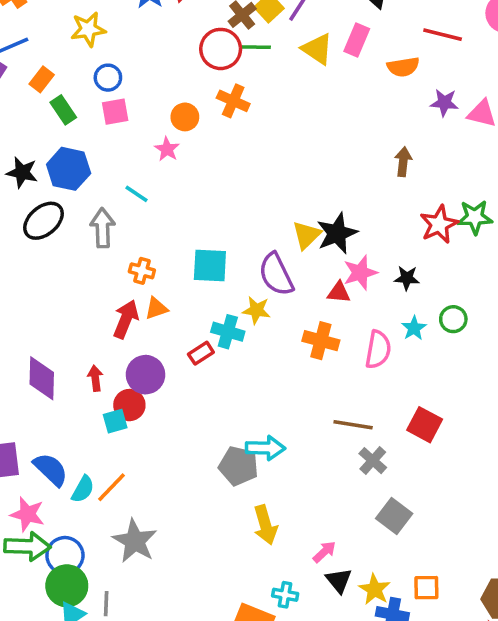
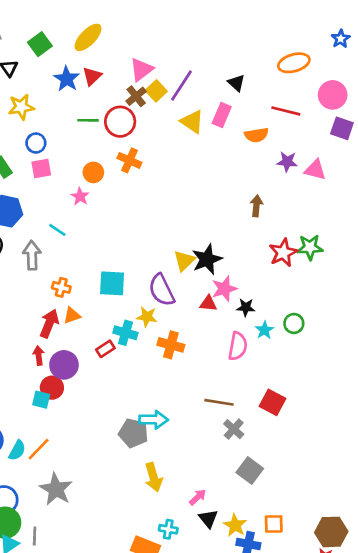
green line: (256, 47) -> (88, 120), moved
black star: (407, 278) -> (246, 307), moved
orange cross: (321, 341) -> (171, 345), moved
red arrow: (95, 378) -> (39, 356), moved
cyan square: (115, 421) -> (41, 400), turned 30

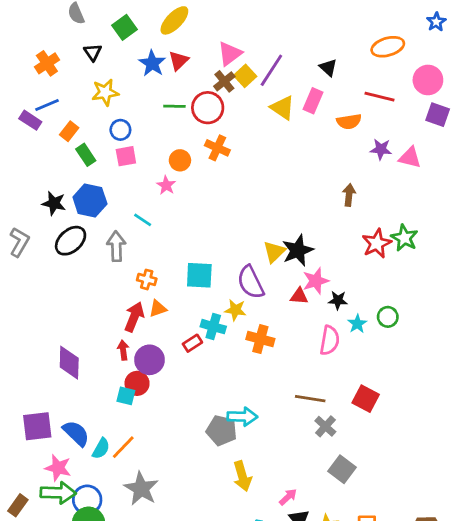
green star: (310, 247) -> (404, 238), turned 30

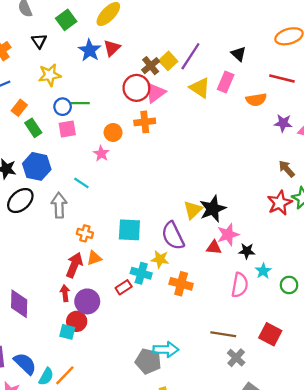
pink triangle: (230, 54) -> (155, 93), moved
green line: (174, 106) -> (80, 103), moved
orange cross: (217, 148) -> (145, 122), turned -30
brown arrow: (349, 195) -> (287, 169), moved, turned -48
green circle: (388, 317) -> (289, 285), moved

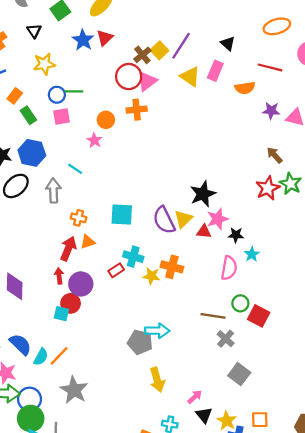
yellow triangle: (193, 210) -> (183, 219), moved
yellow star: (160, 259) -> (151, 276), moved
green circle: (289, 285) -> (240, 303), moved

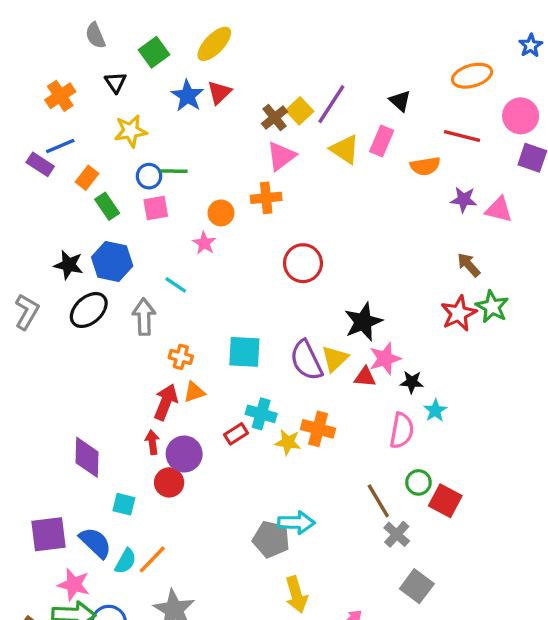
red circle: (129, 77) -> (303, 263), moved
cyan square: (61, 314) -> (124, 504), moved
brown line: (213, 316) -> (378, 501), turned 50

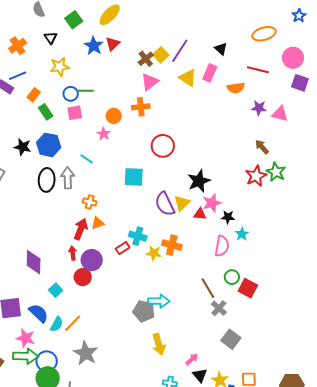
black ellipse: (89, 310) -> (47, 180), moved, turned -45
cyan square: (244, 352) -> (134, 177), moved
cyan square: (124, 504) -> (56, 290), turned 32

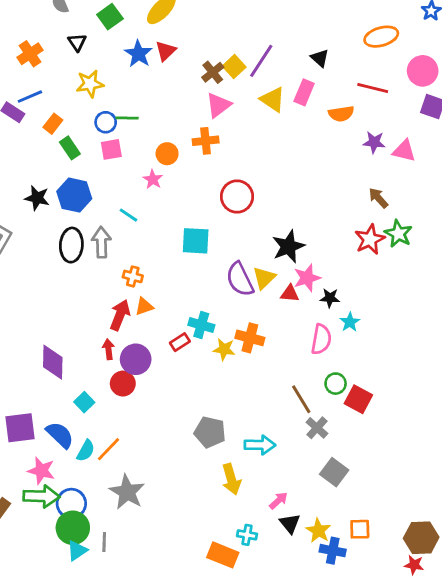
cyan arrow: (159, 301) -> (260, 445), moved

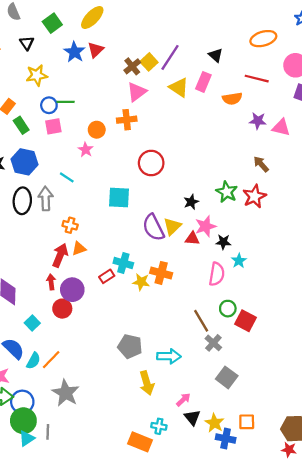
green star: (398, 234) -> (227, 192), moved
black star: (288, 246) -> (191, 202), size x0.6

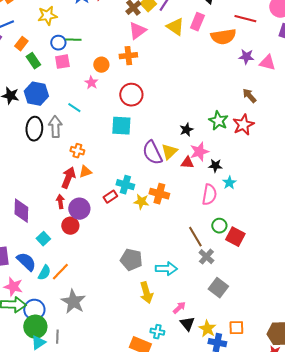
orange semicircle: (232, 99) -> (223, 37), size x1.4
red circle: (151, 163) -> (131, 95), moved

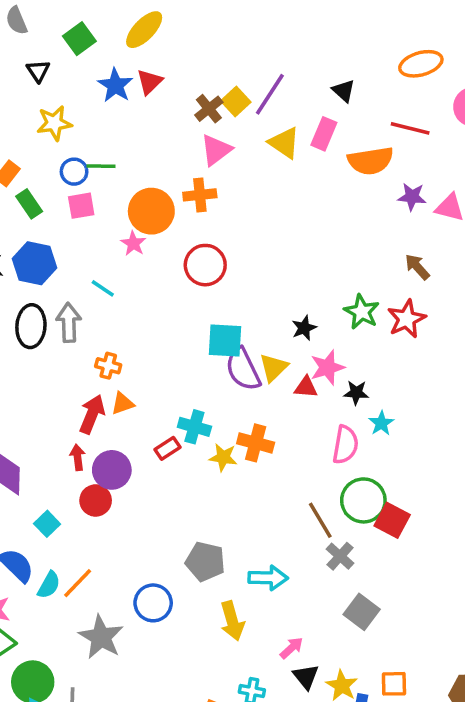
orange circle: (101, 65) -> (151, 211), size x1.6
cyan square: (121, 126) -> (225, 341), moved
green circle: (219, 226) -> (363, 500), size x1.6
blue circle: (34, 310) -> (153, 603), moved

